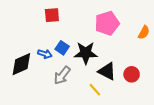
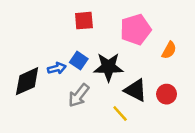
red square: (52, 15) -> (84, 21), moved
orange semicircle: (144, 32) -> (169, 50), moved
blue arrow: (45, 54) -> (57, 68), turned -32

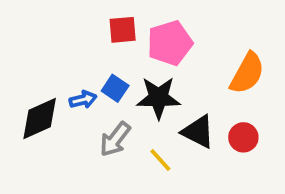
pink pentagon: (136, 30) -> (170, 43), moved
orange semicircle: (169, 50) -> (247, 73), size x1.6
yellow line: (120, 113) -> (160, 160), moved

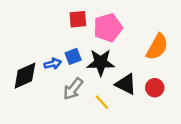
blue square: (115, 88) -> (73, 56), turned 35

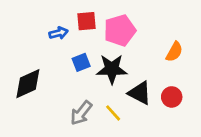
orange semicircle: (157, 47) -> (174, 52), size x0.7
blue arrow: (53, 64) -> (59, 33), moved
gray arrow: (73, 89) -> (81, 113), moved

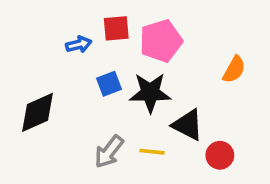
red circle: (172, 97) -> (220, 155), moved
yellow line: (113, 113) -> (152, 152), turned -42

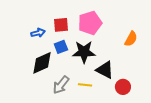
red square: (116, 28) -> (61, 25), moved
blue arrow: (79, 44) -> (38, 33), moved
black diamond: (38, 112) -> (42, 63), moved

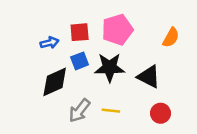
orange semicircle: (131, 39) -> (171, 37), moved
black triangle: (105, 70) -> (149, 77), moved

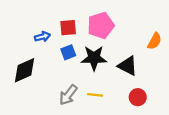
orange semicircle: (171, 37) -> (155, 41), moved
black diamond: (55, 82) -> (25, 70), moved

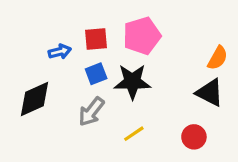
black triangle: (128, 66) -> (210, 93), moved
gray arrow: (68, 95) -> (91, 112), moved
yellow line: (95, 95) -> (134, 134), turned -40

